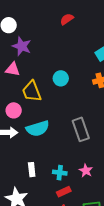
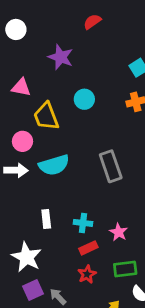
purple star: (22, 46) -> (61, 57), moved
pink star: (86, 171) -> (119, 232), moved

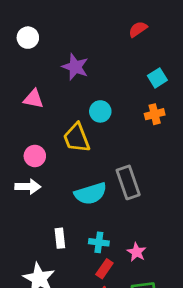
red semicircle: (92, 22) -> (138, 29), moved
yellow trapezoid: (46, 116) -> (77, 138), moved
cyan semicircle: (54, 165) -> (91, 194), moved
red rectangle: (88, 248) -> (104, 269), turned -30

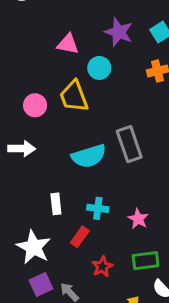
purple star: (75, 67) -> (119, 32), moved
pink triangle: (33, 99) -> (68, 44), moved
pink circle: (35, 156) -> (35, 105), moved
red rectangle: (104, 269) -> (80, 237), moved

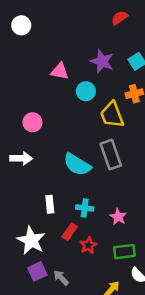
yellow trapezoid: (74, 96) -> (112, 115), moved
cyan semicircle: (89, 156) -> (77, 165), turned 48
red star: (102, 267) -> (88, 245), moved

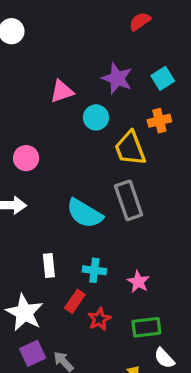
pink triangle: (60, 71) -> (62, 91), turned -30

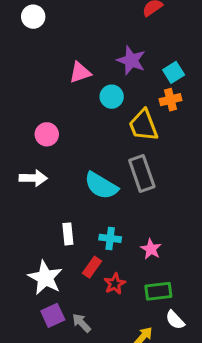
cyan square: (163, 78) -> (174, 72), moved

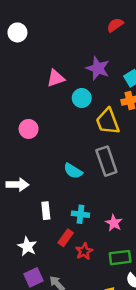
white arrow: (33, 178) -> (17, 185), moved
cyan semicircle: (101, 186) -> (73, 171), size x0.7
white star: (45, 278) -> (27, 246), size x0.7

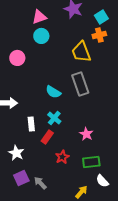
cyan circle: (82, 98) -> (41, 36), moved
cyan cross: (80, 214) -> (54, 118), moved, turned 32
red rectangle: (66, 238) -> (47, 137), moved

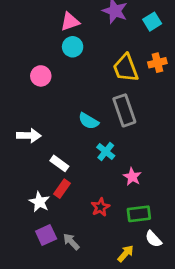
orange cross: (99, 35) -> (157, 63), moved
cyan cross: (54, 118) -> (106, 151), moved
white rectangle: (31, 124) -> (59, 163), turned -48
red rectangle: (47, 137) -> (62, 189), moved

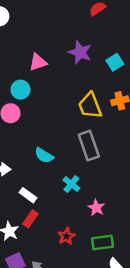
cyan circle: (73, 47) -> (20, 90), moved
cyan semicircle: (88, 121) -> (44, 155), moved

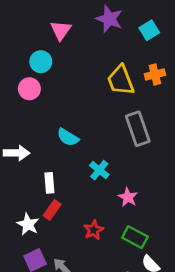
pink triangle: (38, 62) -> (61, 30), turned -36
gray rectangle: (89, 146) -> (138, 129), moved
white rectangle: (28, 195) -> (49, 183), turned 49
green rectangle: (102, 242) -> (135, 237), turned 35

